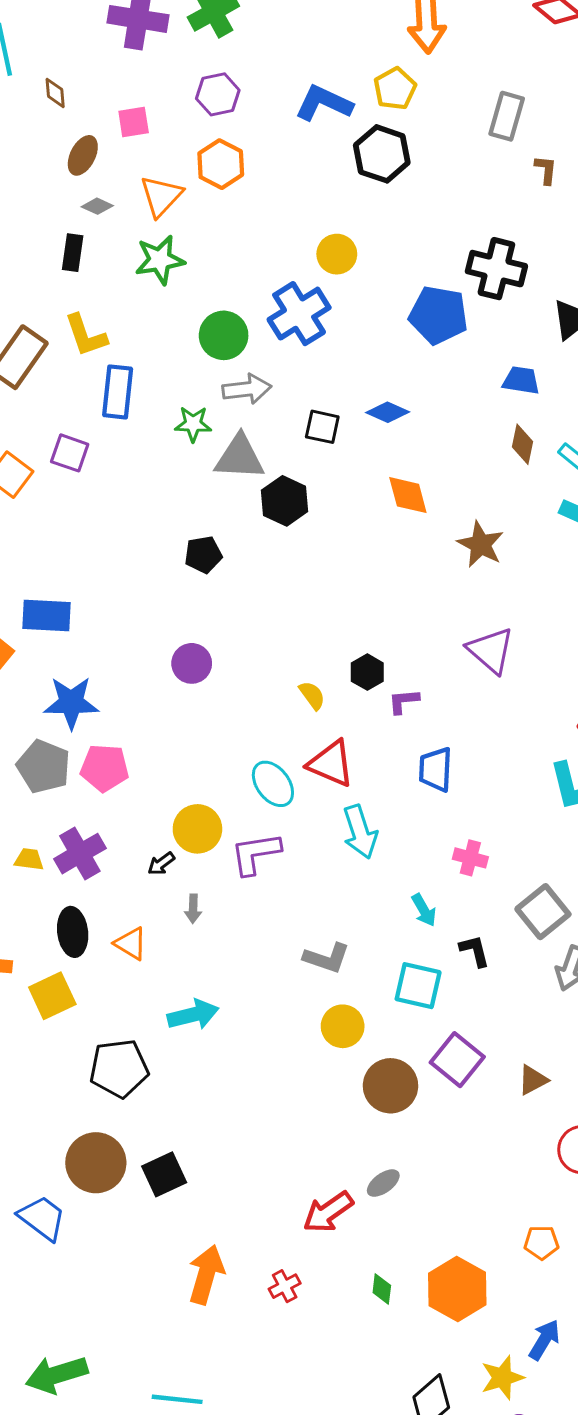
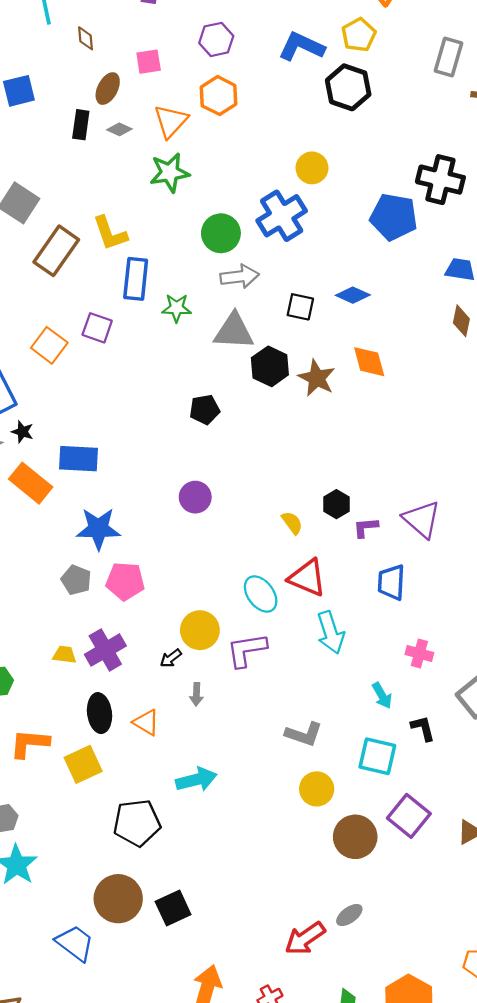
black rectangle: (73, 253) -> (81, 125), moved
green star: (193, 424) -> (177, 308), moved
brown star: (480, 544) -> (317, 378), moved
purple triangle: (491, 650) -> (422, 519), moved
gray pentagon: (44, 766) -> (76, 580), size x0.7

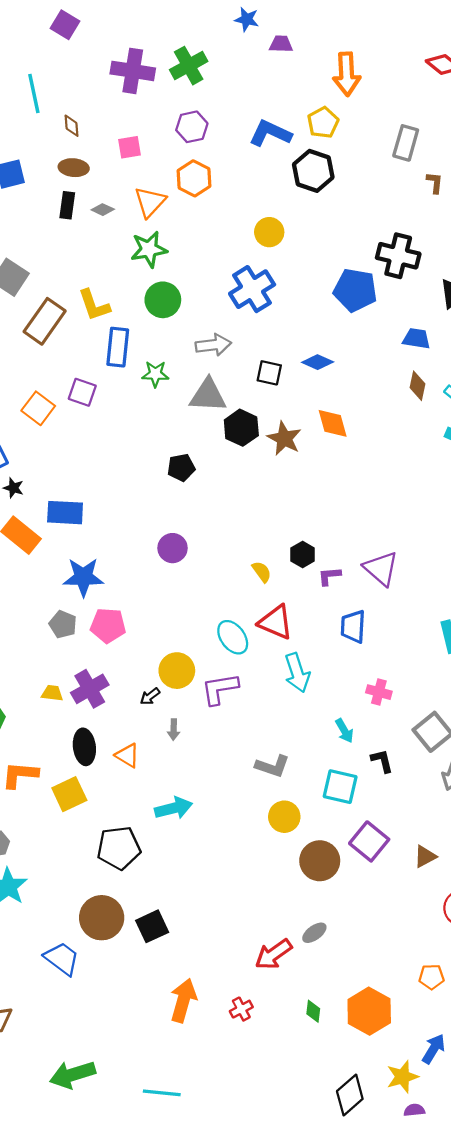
brown ellipse: (108, 89) -> (74, 168), moved, turned 68
yellow circle: (312, 168) -> (269, 232), moved
green circle: (221, 233) -> (163, 300), moved

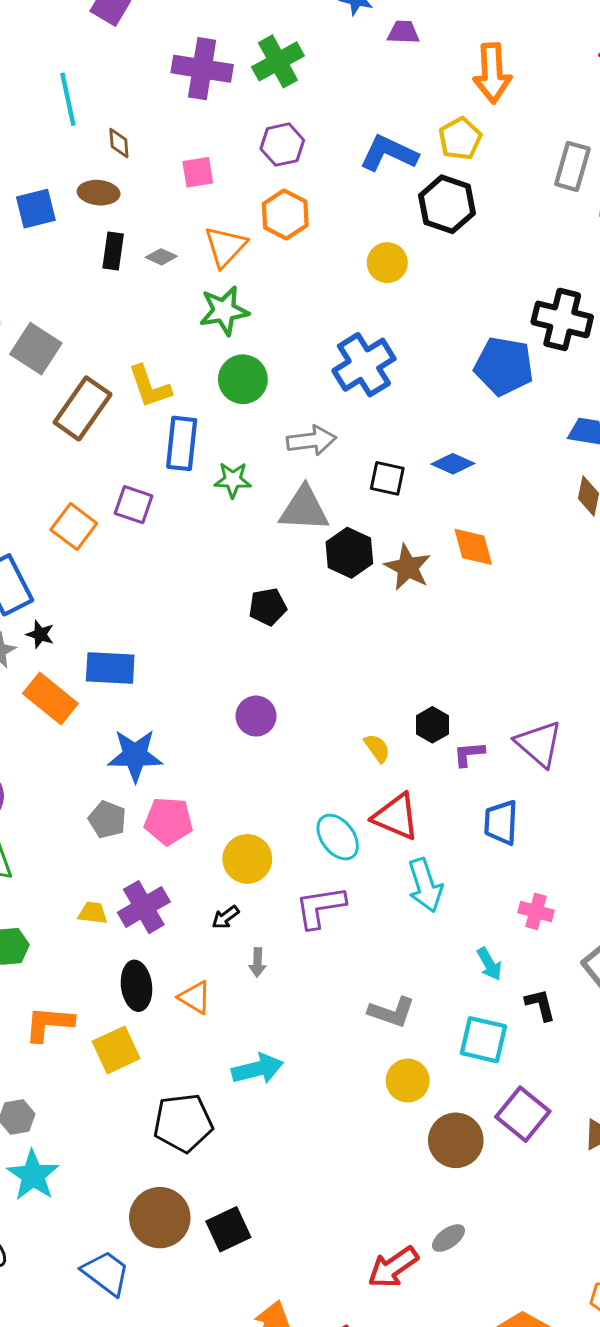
brown ellipse: (74, 168) -> (99, 193), moved
yellow circle: (269, 232) -> (387, 263), moved
yellow circle: (177, 671) -> (247, 859), moved

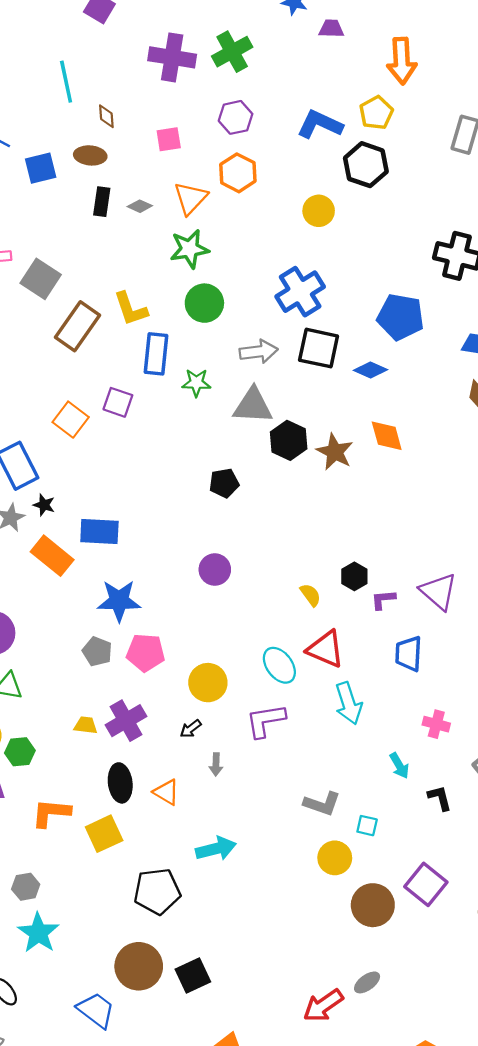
blue pentagon: (504, 366) -> (400, 317), moved
black square: (387, 478) -> (319, 348), moved, size x1.5
cyan square: (483, 1040) -> (367, 826), moved, size x0.6

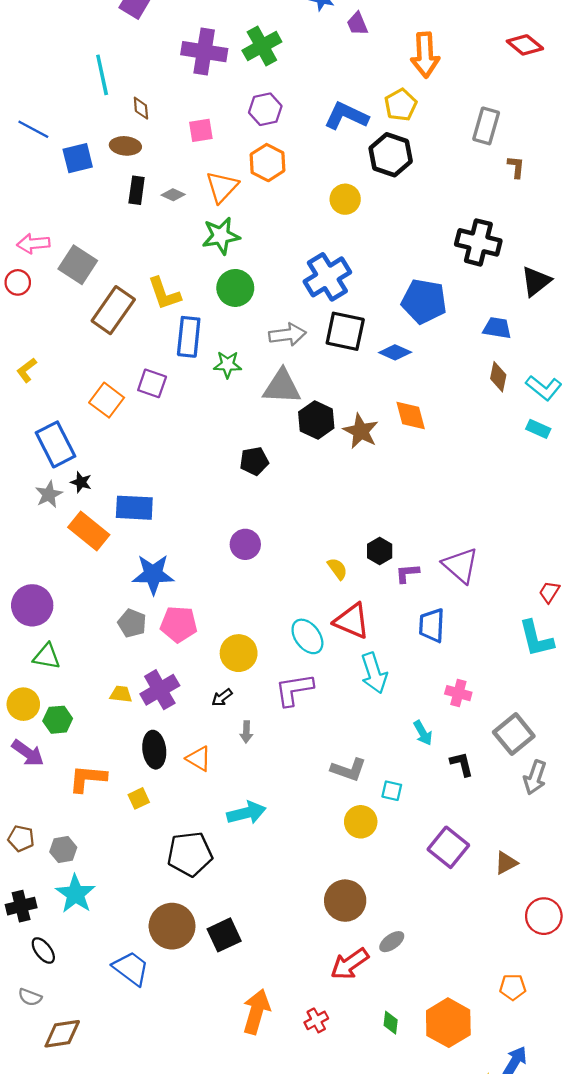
purple trapezoid: (331, 29) -> (357, 24), turned -115
yellow square: (104, 834) -> (139, 798), size x0.6
brown circle: (373, 905) -> (345, 901), moved

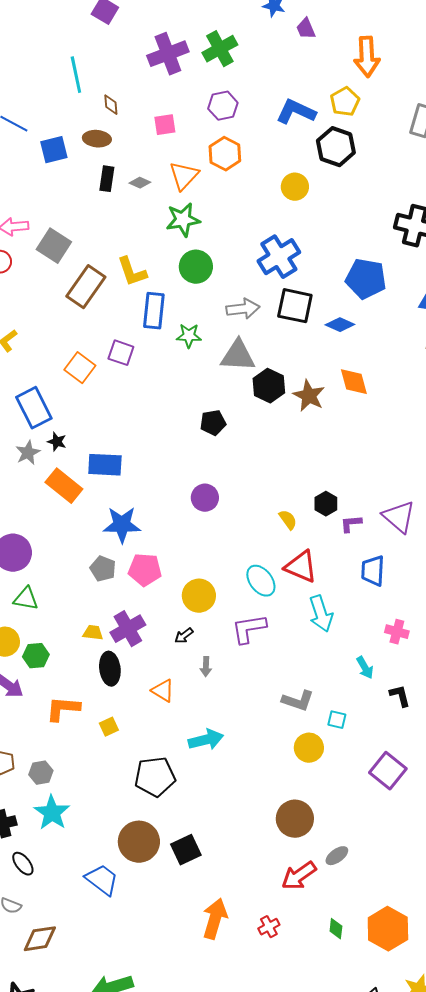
purple cross: (204, 52) -> (168, 54), turned -30
black ellipse: (154, 750) -> (110, 669), moved

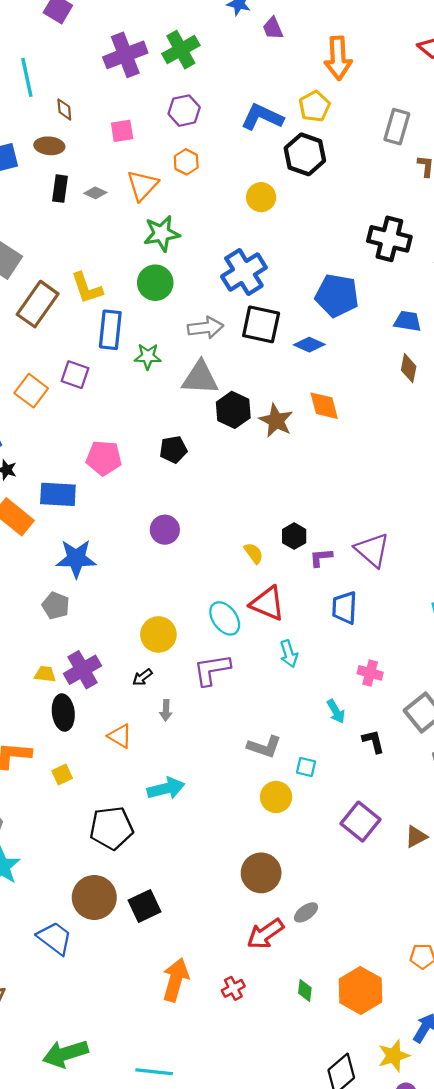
orange hexagon: (225, 154) -> (186, 162), size x0.7
green star: (183, 220) -> (162, 234), moved
pink pentagon: (145, 570) -> (104, 458), moved
cyan arrow: (321, 614) -> (289, 654), size x0.7

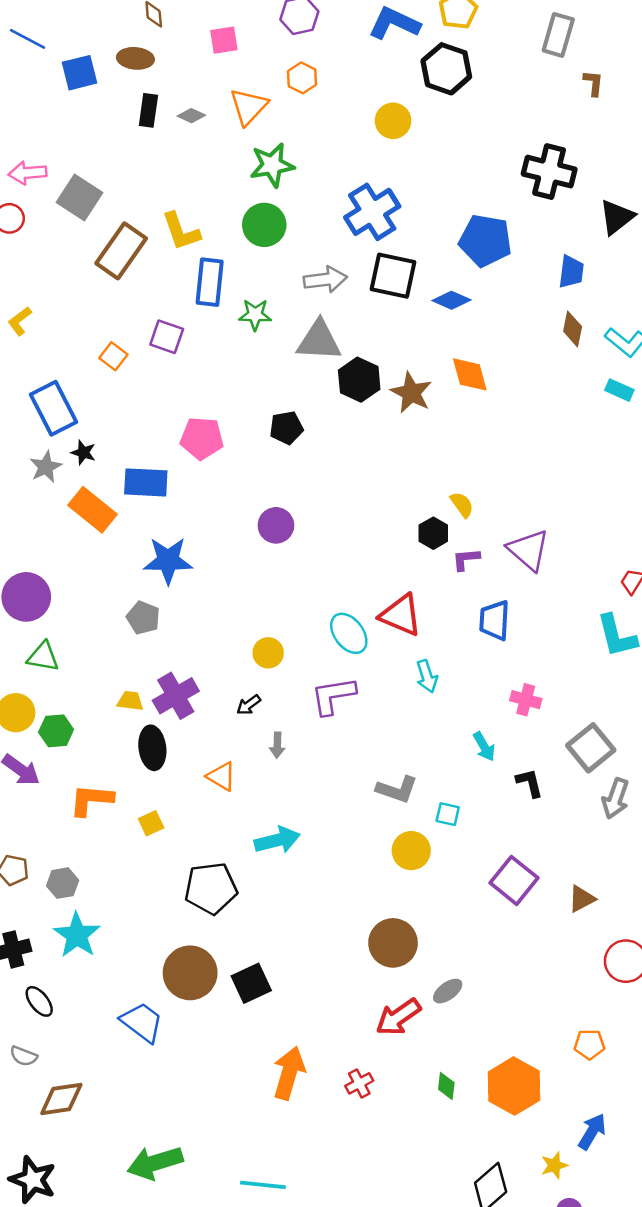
blue trapezoid: (408, 321) -> (571, 272), turned 88
orange square: (31, 391) -> (113, 356), size x0.7
yellow semicircle: (254, 553) -> (462, 505), moved
yellow circle: (158, 634) -> (268, 653), size x0.7
yellow star: (394, 1056) -> (554, 1165), size x0.7

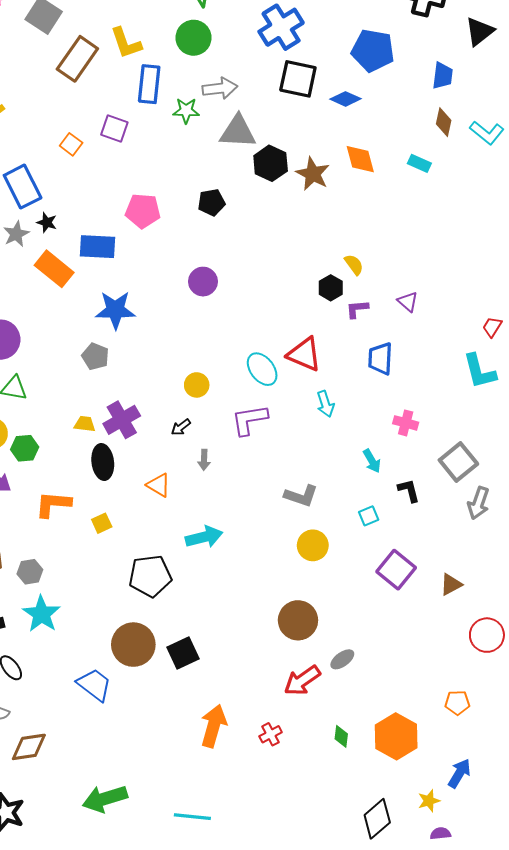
gray arrow: (325, 280) -> (220, 88), moved
cyan rectangle: (619, 390) -> (419, 163), moved
purple triangle: (528, 550) -> (408, 302), size x0.6
cyan square: (448, 814) -> (369, 516), moved, turned -36

